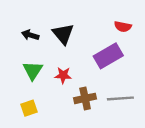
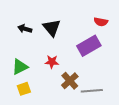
green triangle: (33, 70) -> (20, 67), moved, turned 30
brown cross: (85, 98) -> (70, 81), turned -30
gray line: (120, 98) -> (92, 91), moved

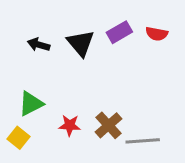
purple rectangle: (89, 46) -> (119, 32), moved, size x0.7
red star: (52, 62) -> (70, 125), moved
yellow square: (24, 89) -> (18, 138), moved, turned -32

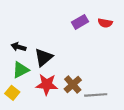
black triangle: (81, 43) -> (44, 57), moved, turned 30
black arrow: (39, 45) -> (19, 47), moved
red star: (70, 125) -> (47, 84), size x1.5

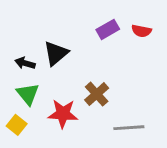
black triangle: (44, 57) -> (56, 53), moved
green triangle: (21, 70) -> (28, 94), turned -42
brown cross: (73, 84) -> (97, 94), moved

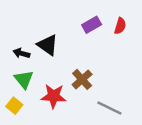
red semicircle: (141, 31) -> (120, 26), turned -84
black triangle: (56, 53) -> (48, 45), turned -45
gray line: (129, 128) -> (109, 108), turned 30

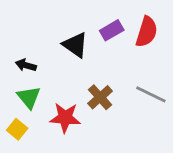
red semicircle: (120, 26) -> (147, 32), size x1.5
black triangle: (48, 45) -> (75, 45), moved
gray line: (109, 108) -> (151, 94), moved

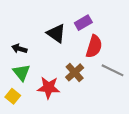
red semicircle: (147, 32) -> (94, 46), moved

